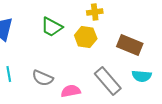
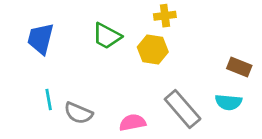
brown rectangle: (130, 45) -> (239, 67), moved, size x0.7
gray semicircle: (43, 78) -> (78, 113), moved

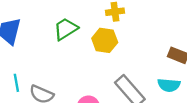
green trapezoid: (107, 36) -> (66, 29), turned 120

